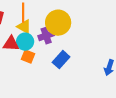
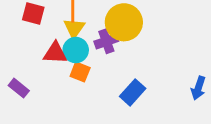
yellow triangle: (24, 27) -> (74, 28), turned 35
blue rectangle: (61, 60) -> (133, 92), moved

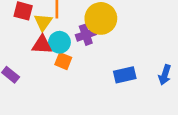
yellow triangle: (74, 28) -> (43, 22), moved
blue rectangle: (133, 92) -> (125, 75), moved, turned 35

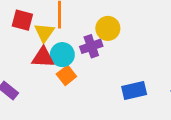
yellow circle: (101, 18) -> (108, 28), size x0.7
orange square: (63, 61) -> (66, 75), turned 30

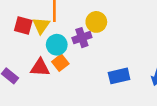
red square: (22, 20) -> (23, 26), moved
red triangle: (43, 57) -> (40, 68), moved

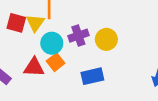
yellow circle: (96, 22) -> (106, 39), moved
blue rectangle: (119, 76) -> (92, 76), moved

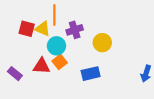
yellow triangle: (35, 23) -> (43, 29), turned -42
purple cross: (78, 36) -> (75, 30), moved

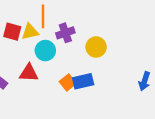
yellow triangle: (43, 29) -> (30, 32), turned -35
orange square: (60, 62) -> (68, 82), moved

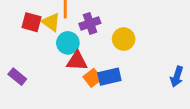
yellow triangle: (30, 32) -> (51, 22), turned 48
red triangle: (29, 73) -> (77, 61), moved

